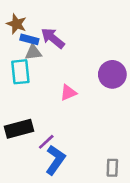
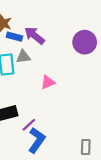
gray triangle: (33, 52) -> (23, 57), moved
purple circle: (112, 74) -> (85, 42), moved

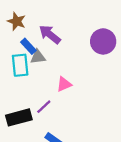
blue rectangle: (14, 37) -> (28, 46), moved, turned 32
purple line: (29, 125) -> (44, 107), moved

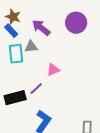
purple circle: (103, 41) -> (76, 23), moved
blue rectangle: (28, 46) -> (11, 31), moved

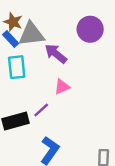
purple arrow: (41, 28) -> (56, 54), moved
gray triangle: (31, 47) -> (31, 34), moved, size x1.6

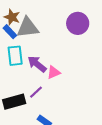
purple arrow: (56, 54) -> (37, 64), moved

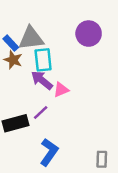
brown star: (12, 17) -> (13, 60), moved
cyan rectangle: (15, 56) -> (43, 60), moved

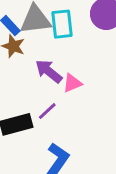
cyan rectangle: (43, 60) -> (62, 24), moved

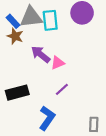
purple line: (47, 111) -> (62, 89), moved

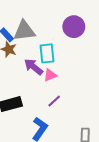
cyan rectangle: (50, 20) -> (47, 53), moved

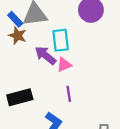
purple line: (54, 101) -> (69, 94), turned -56

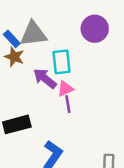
purple line: (69, 94) -> (68, 104), moved

